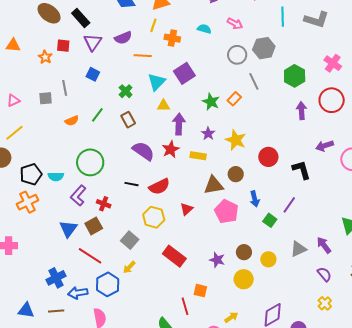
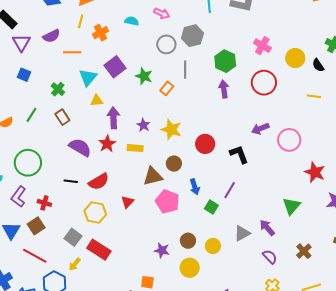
orange cross: (172, 38) -> (101, 33), turned -35
gray line: (254, 81) -> (185, 70), turned 30
green star: (211, 102) -> (144, 76), moved
purple arrow: (302, 111) -> (224, 89), moved
red rectangle: (174, 256) -> (99, 250), moved

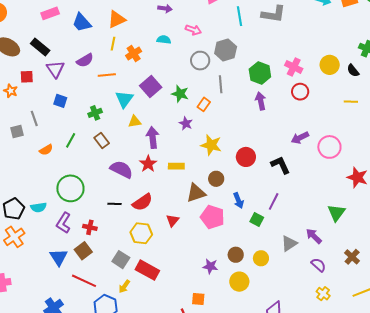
pink cross: (262, 46) -> (294, 67), moved
red circle: (264, 83) -> (300, 92), size x0.7
green cross: (58, 89) -> (95, 113), turned 32
purple star: (143, 125) -> (186, 123), moved

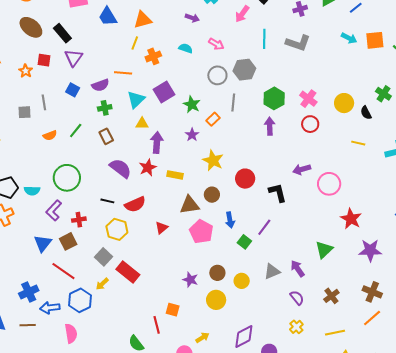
purple semicircle: (85, 60) -> (100, 85), moved
red cross: (90, 227) -> (79, 220), turned -32
yellow hexagon: (141, 233) -> (117, 229), moved

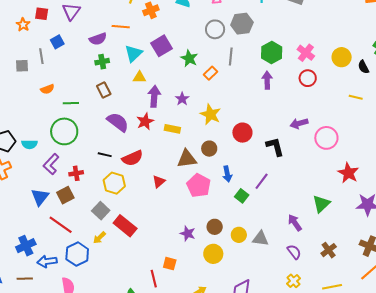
blue square: (73, 90) -> (57, 42), moved, turned 32
green line: (76, 131) -> (71, 103), moved, turned 49
purple star: (192, 135) -> (182, 99), moved
gray triangle: (272, 271) -> (261, 239), moved, turned 30

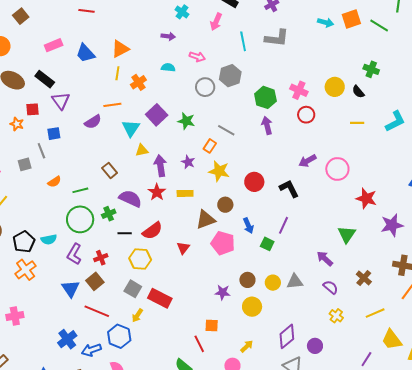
blue square: (57, 42) -> (54, 134), turned 32
gray line: (231, 56) -> (226, 130), moved, turned -54
green cross: (102, 62) -> (109, 214), moved
orange rectangle: (211, 73) -> (210, 146), moved

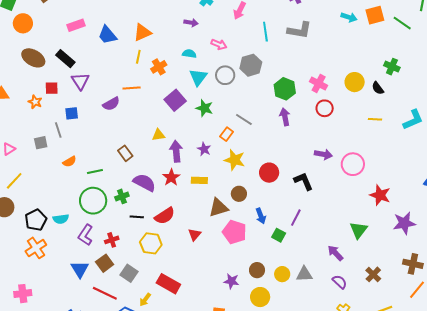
cyan triangle: (131, 128) -> (198, 77), moved
purple arrow: (308, 161) -> (323, 154), turned -144
gray square: (133, 289) -> (129, 273), moved

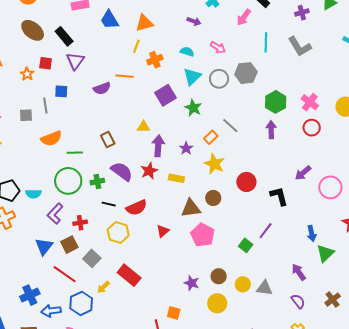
gray L-shape: (299, 30) -> (300, 46), turned 40
purple arrow: (323, 154) -> (303, 173), turned 120
orange semicircle: (69, 162) -> (51, 139), size x1.5
blue arrow: (261, 216) -> (312, 233), moved

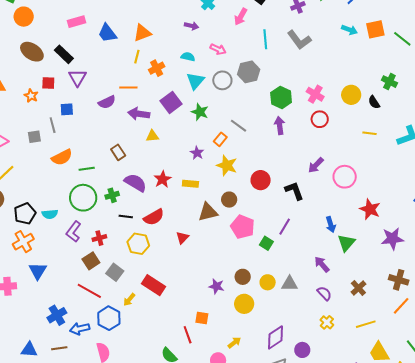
purple arrow: (158, 146) -> (139, 114), moved, turned -80
pink pentagon: (203, 235) -> (243, 227), moved
blue triangle: (44, 246) -> (38, 271), moved

